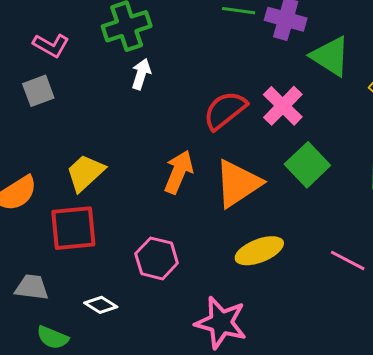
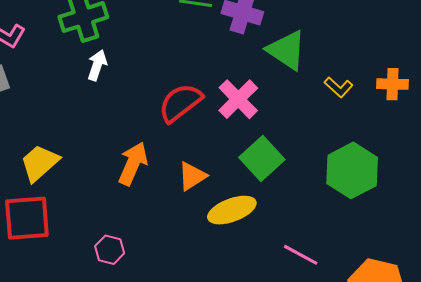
orange triangle: (238, 183) -> (192, 176), size x0.6
yellow ellipse: (259, 251) -> (232, 210), moved
pink hexagon: (157, 258) -> (110, 250), size x0.7

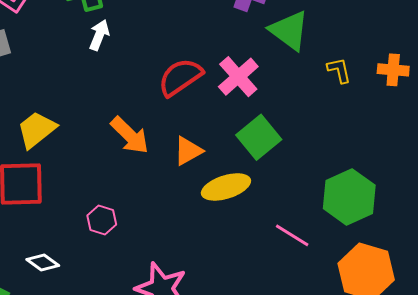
yellow L-shape: (339, 87) -> (339, 70), turned -148
orange arrow: (133, 164) -> (130, 135), turned 108
green hexagon: (352, 170) -> (349, 197), moved

